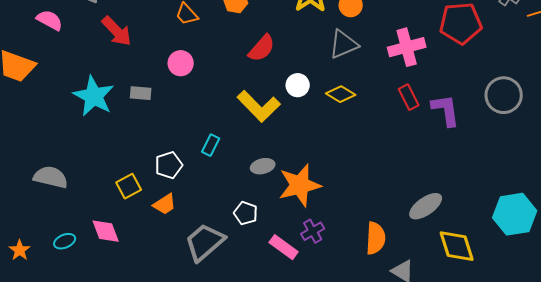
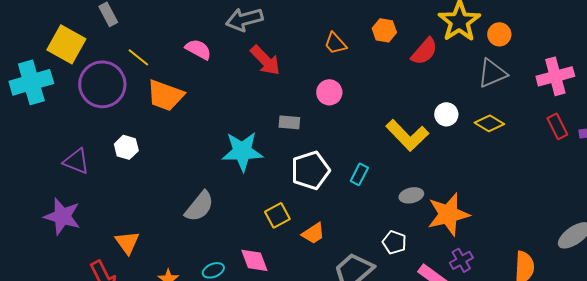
red semicircle: (262, 48) -> (424, 51), moved
cyan star: (94, 96) -> (242, 151), moved, turned -30
white pentagon: (169, 165) -> (310, 170), moved, size x1.4
gray semicircle: (51, 177) -> (199, 206), turned 116

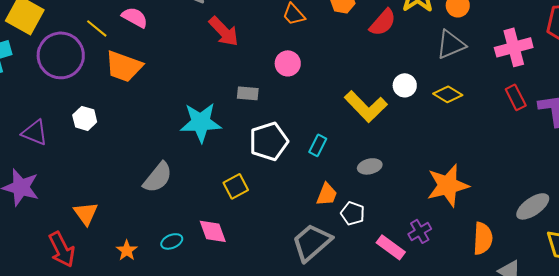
pink semicircle: (198, 49) -> (135, 17), moved
orange star: (448, 214) -> (448, 185), moved
orange trapezoid: (313, 233) -> (327, 194), moved, turned -35

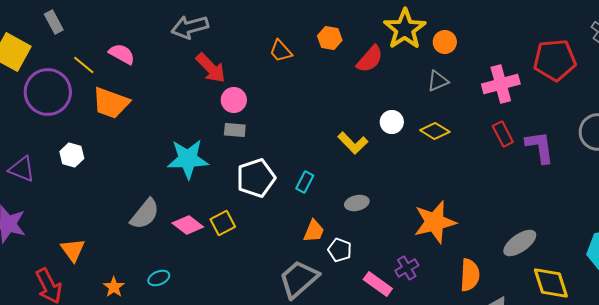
gray triangle: (451, 44) -> (438, 81), size x0.7
pink circle: (288, 63) -> (234, 100), moved
yellow L-shape: (366, 106) -> (353, 143), size x0.7
pink diamond: (213, 231) -> (188, 225), moved, turned -32

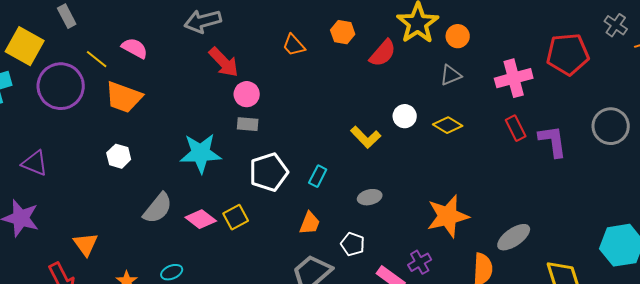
white hexagon: (72, 155) -> (119, 156), moved
orange trapezoid: (314, 231) -> (310, 223), moved
gray ellipse: (520, 243) -> (514, 237), moved

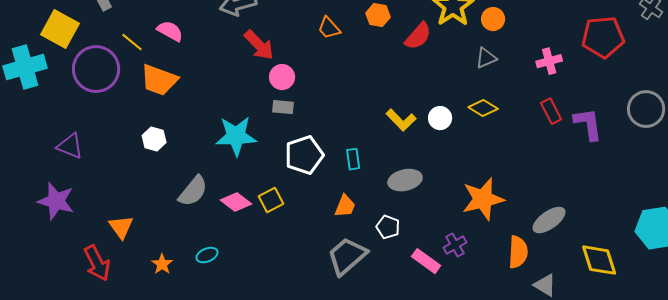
pink cross: (514, 78) -> (549, 61), size x0.7
white circle: (405, 116) -> (440, 118), moved
cyan rectangle: (318, 176) -> (353, 159), turned -35
gray ellipse: (370, 197) -> (405, 180), size x1.4

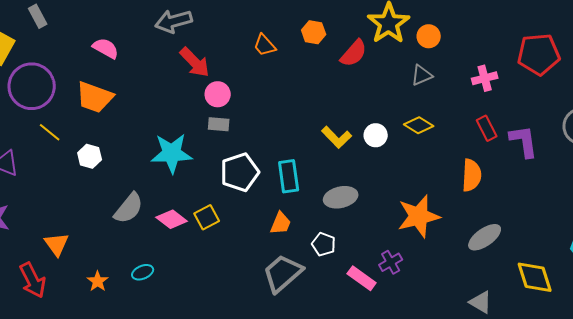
yellow line: (132, 42) -> (50, 132), moved
cyan rectangle: (353, 159) -> (289, 176), size x1.5
orange semicircle: (518, 252) -> (472, 175), moved

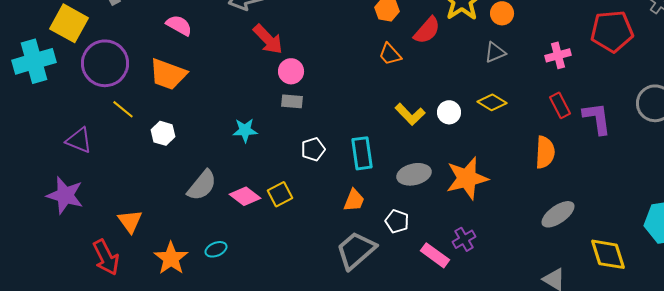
orange trapezoid: (265, 45) -> (390, 54), moved
cyan star: (172, 153) -> (245, 130), size x0.6
white pentagon: (240, 172) -> (313, 149), size x0.6
orange star: (419, 216) -> (467, 178), moved
orange star: (98, 281) -> (171, 258), size x1.6

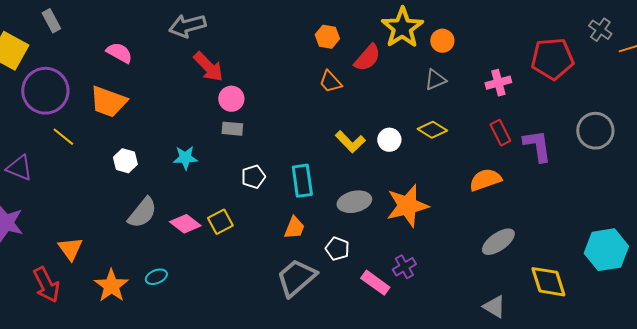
white hexagon: (163, 133) -> (125, 161), moved
orange semicircle: (545, 152) -> (485, 180), turned -112

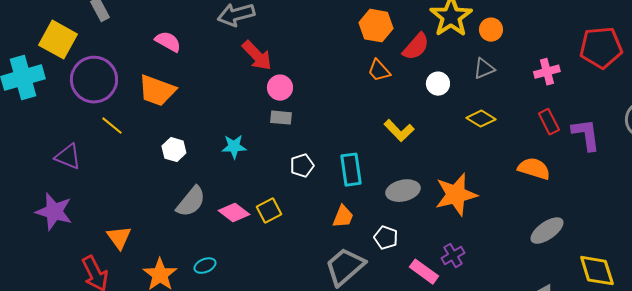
orange hexagon: (327, 37) -> (376, 26), size x1.4
white circle: (389, 140) -> (438, 84), moved
orange semicircle: (485, 180) -> (534, 169), turned 36

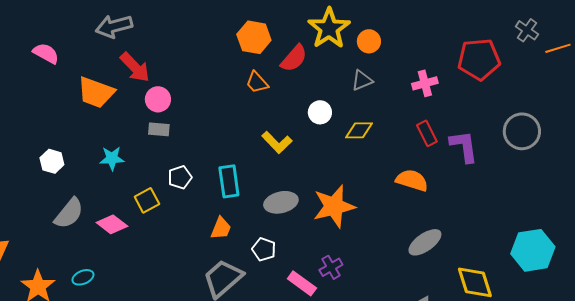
white circle: (438, 84) -> (320, 112), moved
orange trapezoid: (157, 91) -> (96, 92), moved
yellow diamond: (481, 119) -> (359, 130), turned -32
yellow square: (269, 211) -> (147, 200), moved

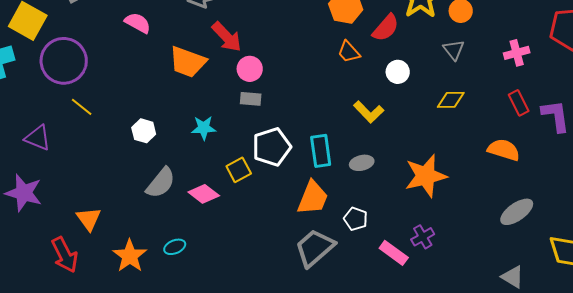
gray triangle: (362, 80) -> (454, 50), turned -45
white circle: (320, 112) -> (398, 72), moved
white pentagon: (180, 177) -> (272, 147), size x1.6
gray ellipse: (281, 202) -> (362, 163), moved, size x0.7
orange trapezoid: (221, 228) -> (313, 198), size x1.5

